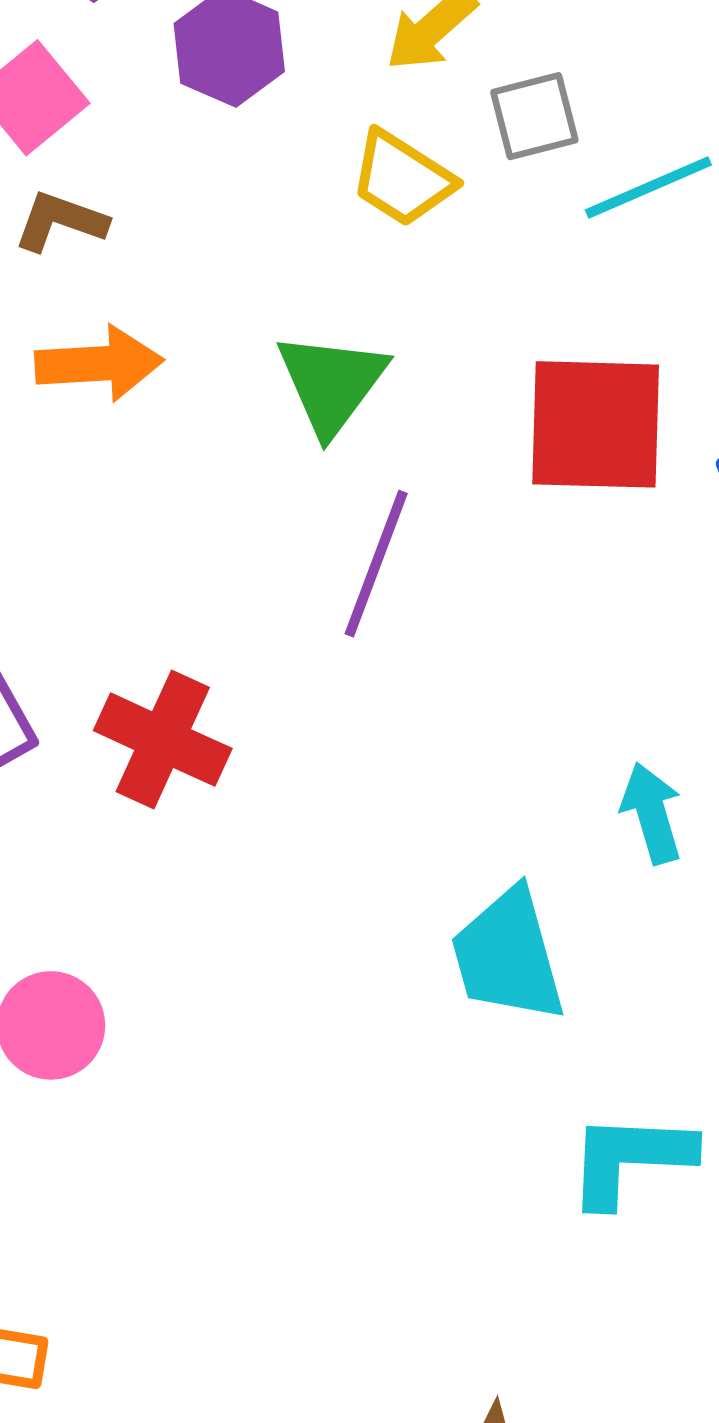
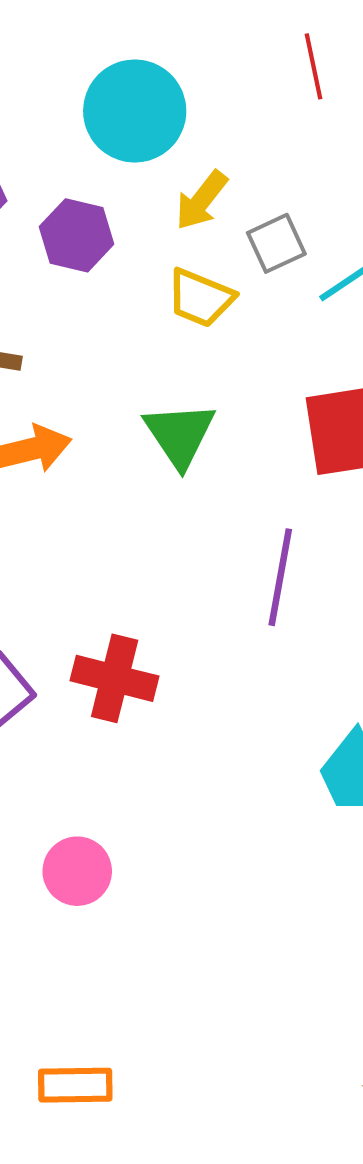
purple line: (376, 564) -> (280, 577), moved

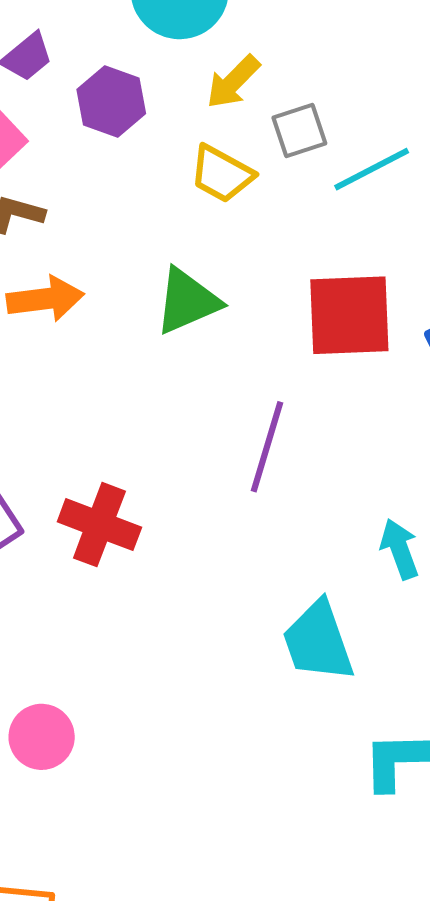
green triangle: (180, 435) -> (187, 301), turned 34
pink circle: (77, 871) -> (42, 737), moved

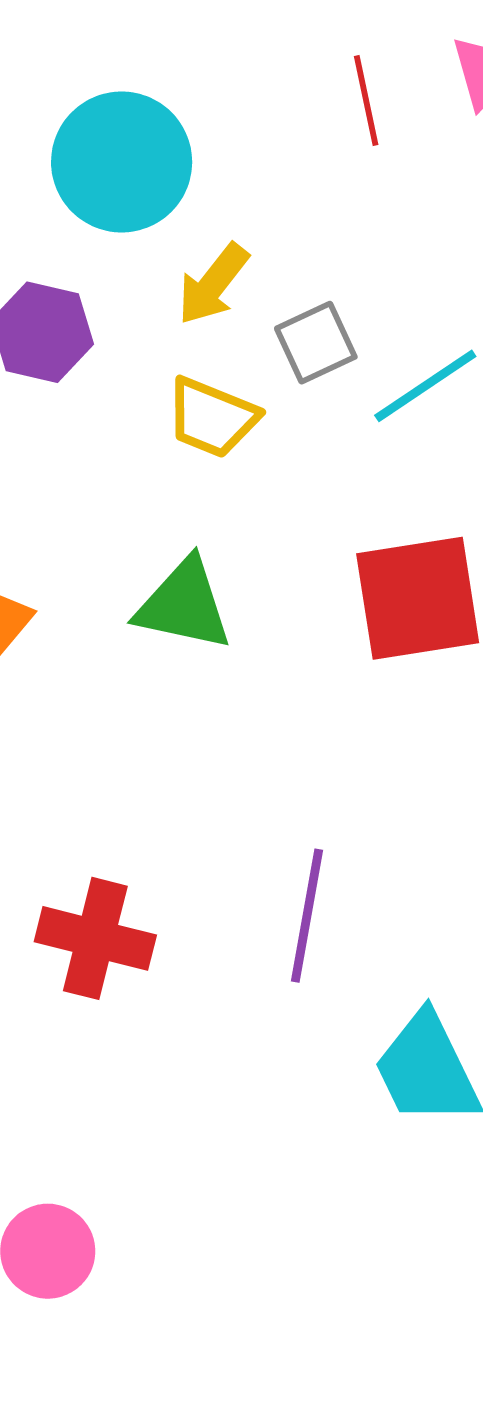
green triangle: (187, 301) -> (184, 605), turned 42
purple line: (267, 447) -> (307, 916), moved

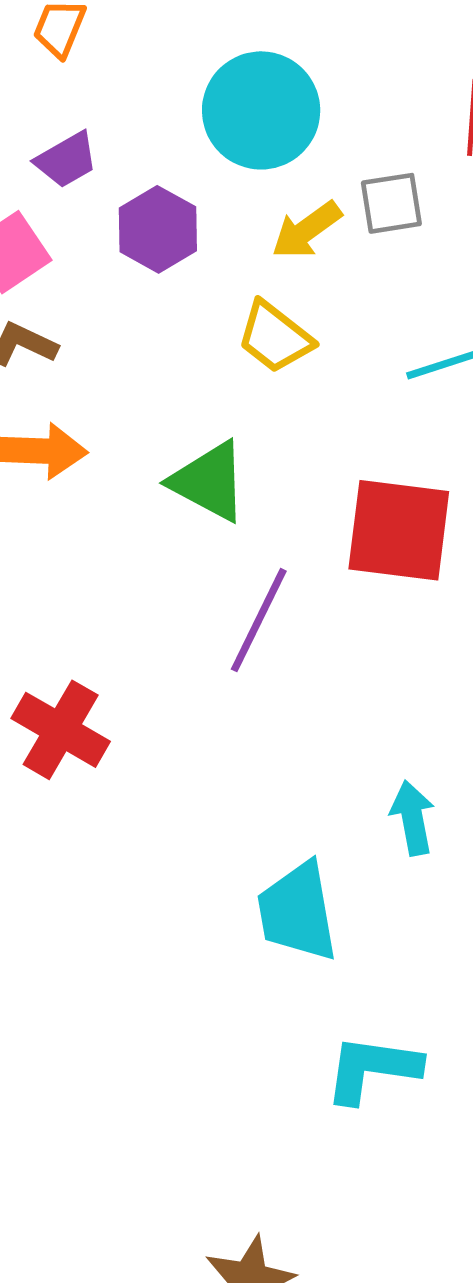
gray square: (316, 343) -> (391, 203), moved
purple line: (307, 916) -> (259, 620), moved

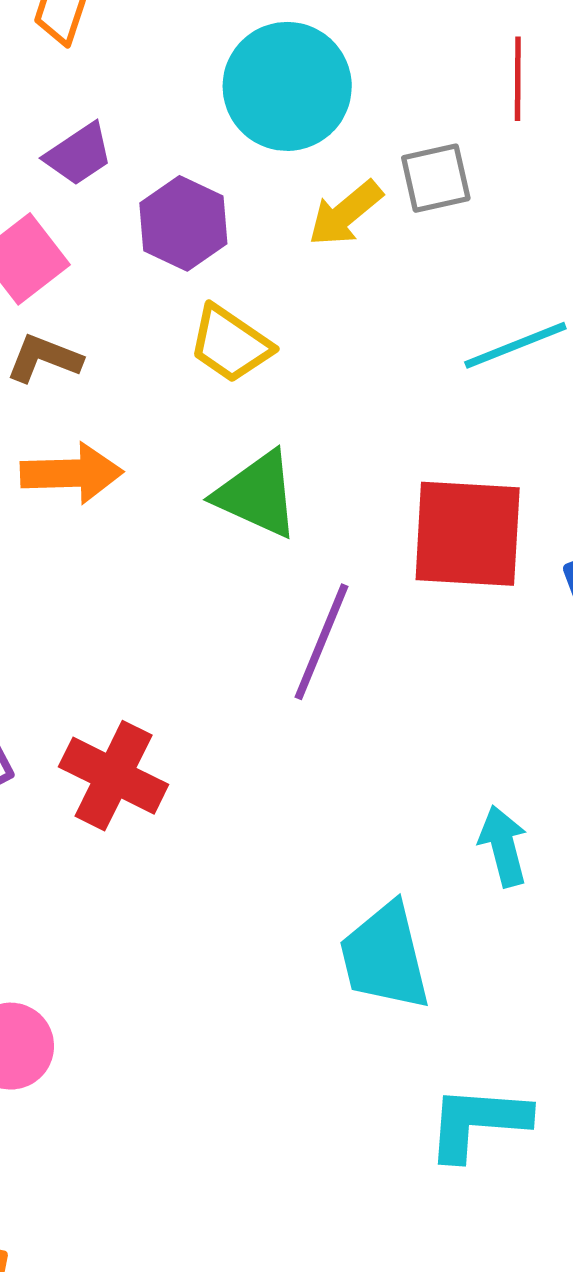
yellow trapezoid: (275, 337) -> (230, 344), moved

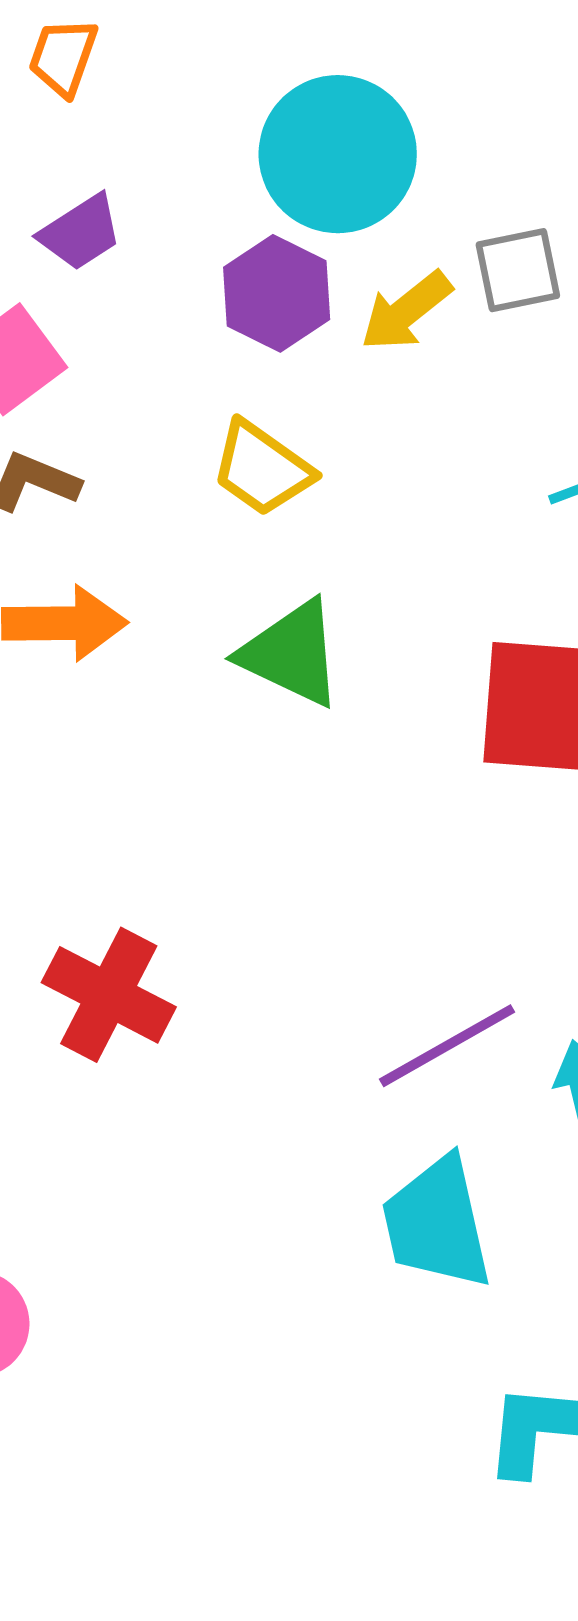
purple hexagon: (183, 223) -> (277, 293), moved
purple line: (321, 642) -> (447, 1046), moved, turned 37

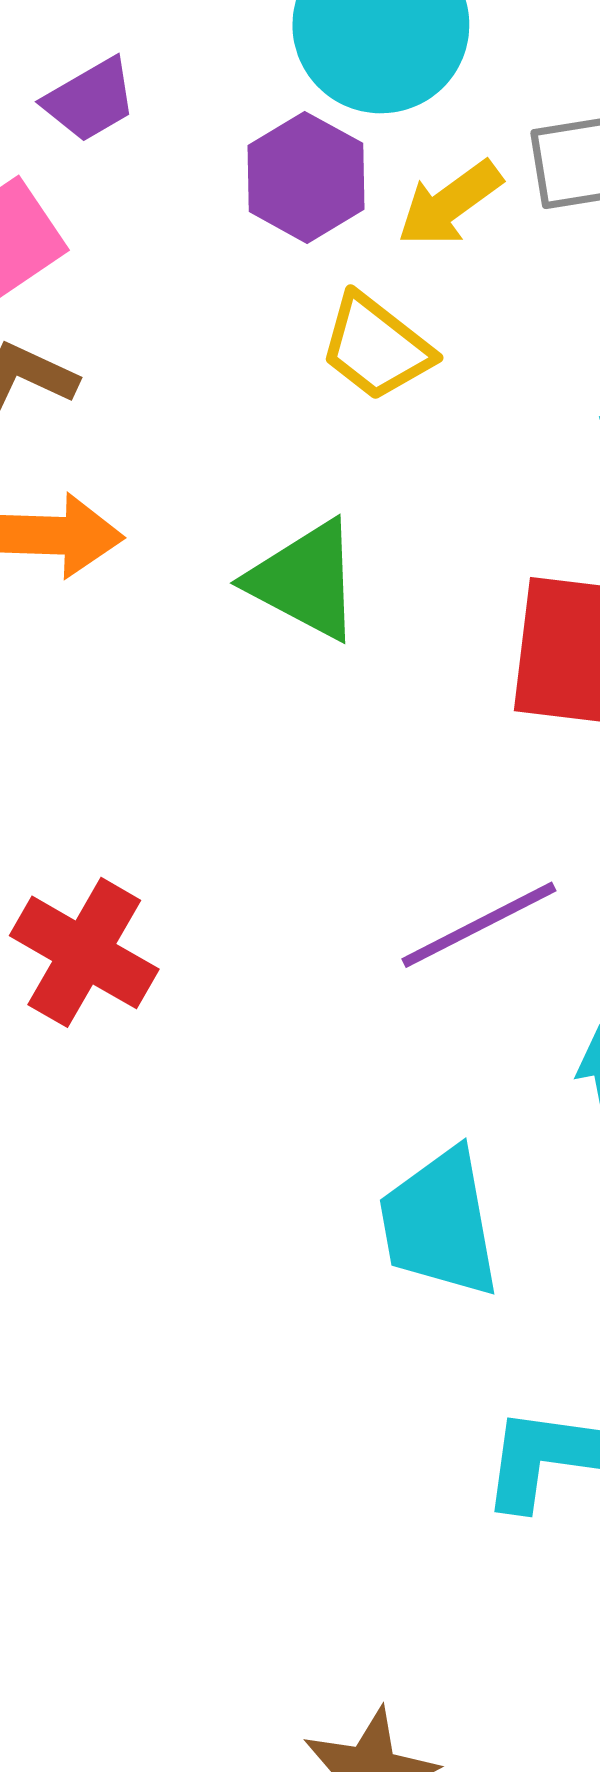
yellow trapezoid: (262, 468) -> (376, 347), moved
purple line: (447, 1046) -> (479, 925), moved

